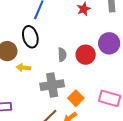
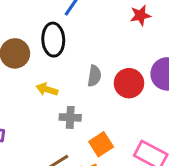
yellow arrow: (24, 68) -> (47, 89), moved
gray cross: (52, 85) -> (70, 117), size x0.6

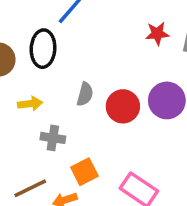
red star: (140, 15) -> (157, 34), moved
yellow arrow: (47, 89) -> (30, 104), turned 150

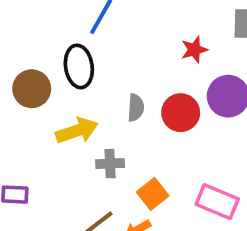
red star: (157, 34) -> (194, 50), moved
yellow arrow: (30, 104) -> (77, 131), size x1.5

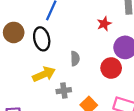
brown circle: (32, 89) -> (14, 32), moved
red circle: (181, 113) -> (111, 68), moved

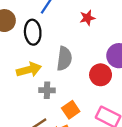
red star: (104, 24) -> (87, 18), moved
gray semicircle: (75, 59) -> (64, 59), size x1.5

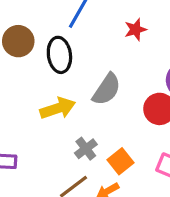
gray semicircle: (64, 59) -> (107, 89), turned 30
gray cross: (47, 90) -> (86, 149), moved, turned -35

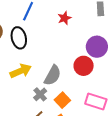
gray semicircle: (107, 89) -> (53, 75), moved

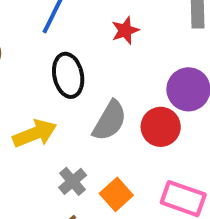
black ellipse: (19, 38) -> (68, 75), moved
gray semicircle: (53, 75) -> (110, 121), moved

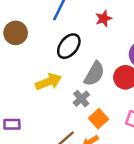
black ellipse: (68, 75) -> (69, 46), turned 50
gray cross: (73, 181) -> (81, 99), moved

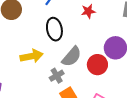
black ellipse: (69, 46) -> (54, 29), turned -60

